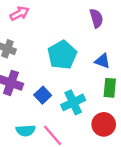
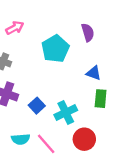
cyan pentagon: (62, 55) -> (55, 49), moved
red circle: (104, 124) -> (84, 139), moved

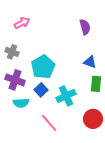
cyan pentagon: (55, 49) -> (43, 67), moved
cyan semicircle: (21, 139) -> (21, 103), moved
red circle: (84, 139) -> (93, 119), moved

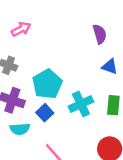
blue triangle: (90, 62) -> (110, 67), moved
cyan cross: (66, 96) -> (81, 104), moved

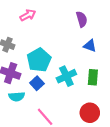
pink arrow: (21, 29) -> (28, 15), moved

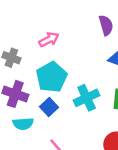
pink arrow: (28, 15) -> (49, 40), moved

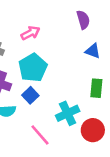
cyan cross: (87, 98) -> (68, 113), moved

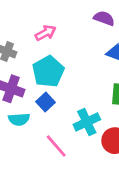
purple semicircle: (83, 20) -> (104, 18), turned -54

